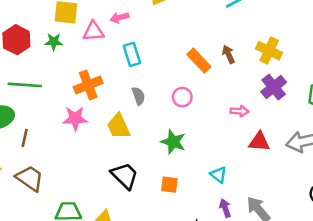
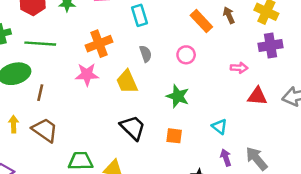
purple cross: (274, 87) -> (271, 46), turned 30

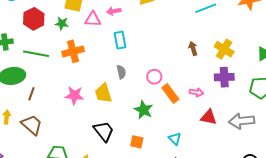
orange rectangle: (201, 21) -> (170, 94), moved
orange cross: (99, 44) -> (73, 51), moved
pink star: (87, 75) -> (74, 95), moved

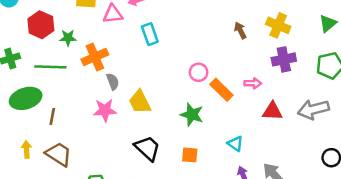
green star: (62, 24) -> (68, 38), moved
gray semicircle: (121, 72) -> (113, 82), moved

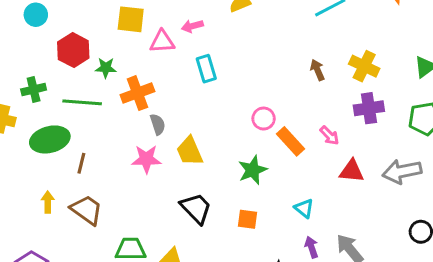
pink arrow: (253, 83) -> (329, 135), turned 42
green star: (192, 115) -> (253, 170), turned 30

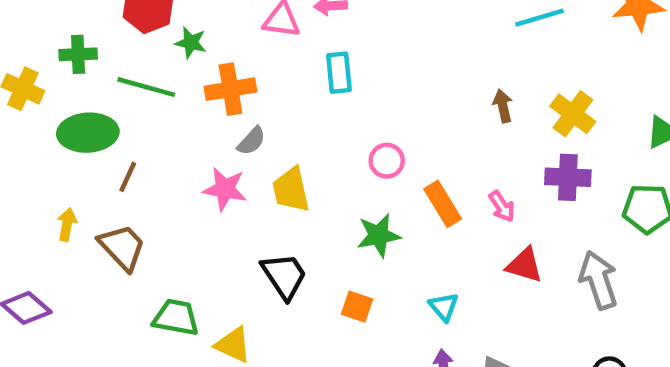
pink circle: (264, 119) -> (387, 161), moved
gray semicircle: (158, 124) -> (251, 141), turned 50
gray arrow: (402, 171) -> (599, 280), turned 72

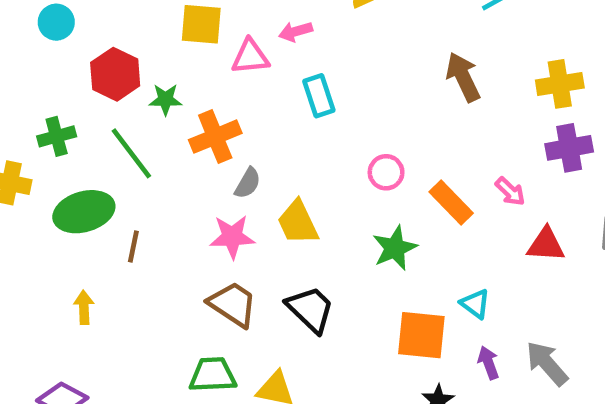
green line: (146, 87) -> (131, 153), turned 50
brown arrow: (503, 106) -> (463, 77), moved, size x1.5
yellow cross: (573, 114) -> (560, 84), turned -33
brown trapezoid: (122, 247) -> (233, 304), moved
orange square: (357, 307) -> (421, 335), moved, size x1.6

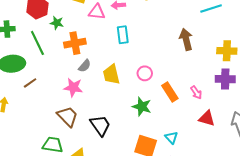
yellow trapezoid: (298, 222) -> (111, 74), moved
brown line: (133, 246) -> (30, 83), turned 32
green star: (395, 248) -> (142, 107), turned 30

